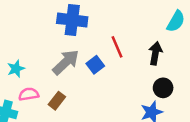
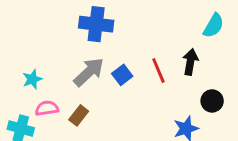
red line: (117, 47) -> (158, 71), moved
black circle: (163, 88) -> (212, 101), moved

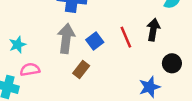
gray arrow: (89, 72) -> (66, 38), turned -40
brown rectangle: (79, 115) -> (81, 70), moved

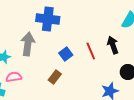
black arrow: (153, 30) -> (113, 45), turned -30
gray arrow: (66, 38) -> (28, 44), moved

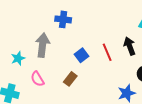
blue cross: (48, 19) -> (63, 19), size x0.7
pink semicircle: (14, 77) -> (37, 79), moved, turned -112

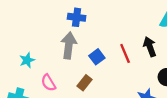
gray arrow: (43, 45) -> (69, 46), moved

